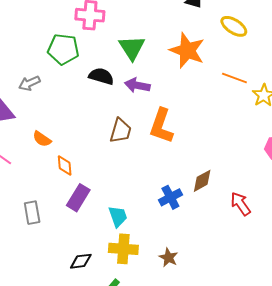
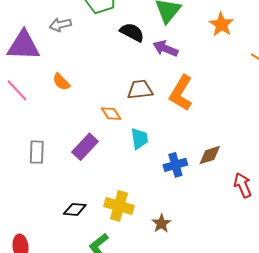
orange star: (187, 50) -> (221, 24), size x0.7
brown trapezoid: (121, 131) -> (140, 90), turned -124
orange diamond: (65, 166) -> (111, 114), moved, turned -40
cyan trapezoid: (118, 216) -> (139, 139), moved

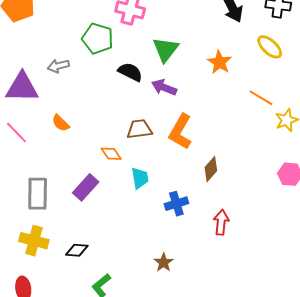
gray rectangle: (37, 152) -> (38, 194), size x1.4
brown diamond: (210, 155) -> (211, 169), moved, turned -30
red arrow: (243, 185) -> (221, 222), moved, turned 30
yellow cross: (119, 206) -> (34, 241), moved

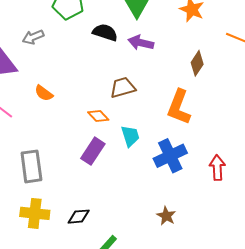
orange L-shape: (180, 132) -> (179, 107), moved
brown diamond: (211, 169) -> (197, 63), moved
purple rectangle: (86, 187) -> (93, 151), moved
blue cross: (176, 204) -> (170, 156), size x1.4

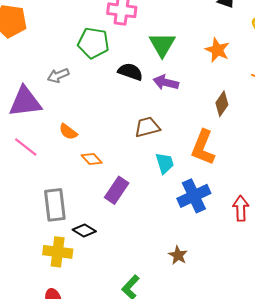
orange diamond: (98, 116) -> (92, 159), moved
cyan trapezoid: (130, 136) -> (165, 163), moved
brown star: (166, 216) -> (178, 255), moved
black diamond: (79, 217) -> (84, 230), moved, turned 35

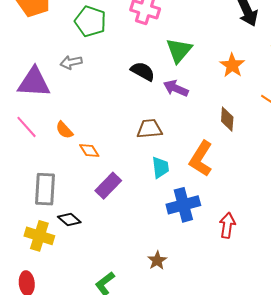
green pentagon: (93, 43) -> (90, 21), moved
brown diamond: (222, 104) -> (227, 119), turned -40
orange semicircle: (68, 132) -> (64, 130), moved

